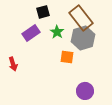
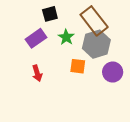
red arrow: (13, 64) -> (37, 73), moved
purple circle: (85, 91) -> (113, 72), moved

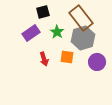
red arrow: (37, 73) -> (44, 59), moved

